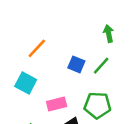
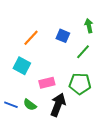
blue square: (76, 64) -> (63, 36), moved

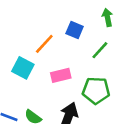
orange line: (31, 38) -> (44, 44), moved
pink rectangle: (47, 83) -> (61, 75), moved

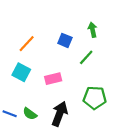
orange line: (44, 44) -> (27, 44), moved
green pentagon: (96, 91) -> (95, 98), moved

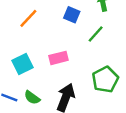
cyan square: (21, 72) -> (22, 64), moved, turned 36
green pentagon: (95, 98) -> (105, 80), turned -30

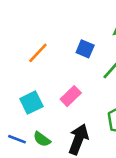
pink rectangle: (58, 58) -> (71, 96), turned -30

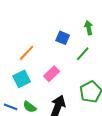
orange line: (38, 53) -> (27, 53), moved

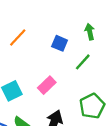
orange line: (27, 53) -> (18, 38), moved

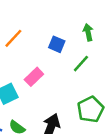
pink rectangle: (47, 85) -> (34, 77), moved

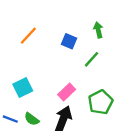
pink rectangle: (34, 77) -> (67, 92), moved

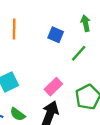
orange line: (28, 36) -> (14, 29), turned -42

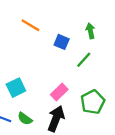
orange line: (14, 29) -> (30, 25), moved, turned -60

